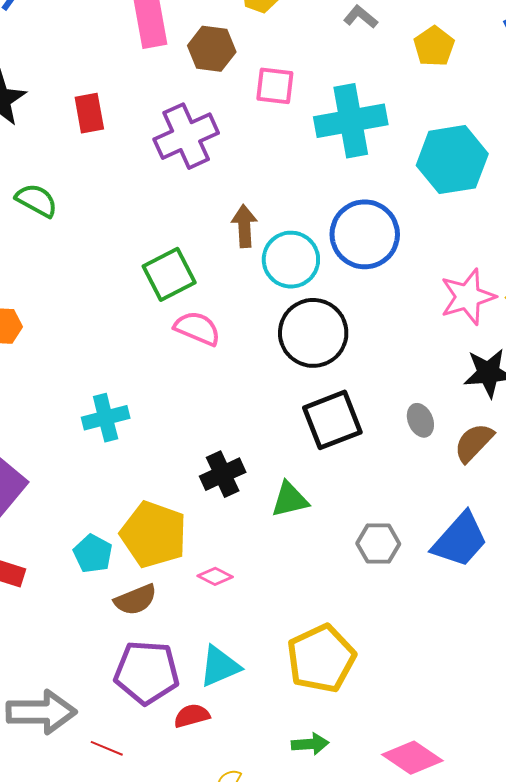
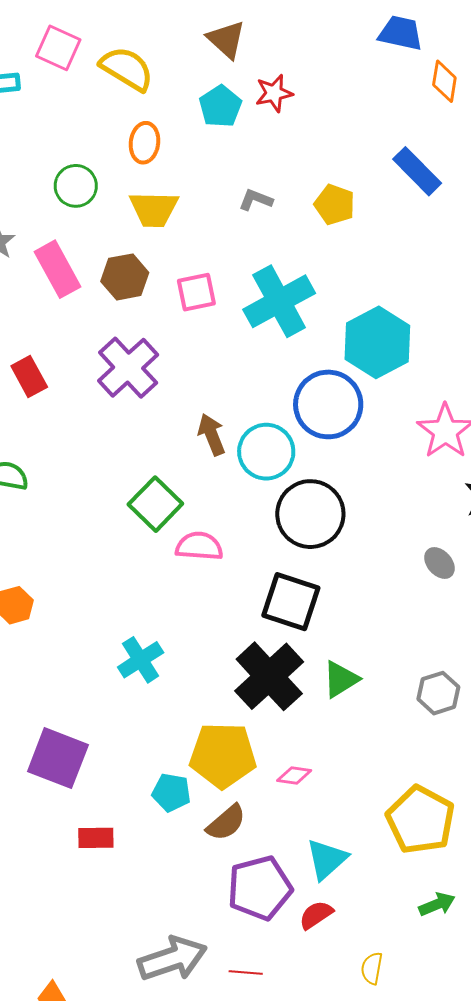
cyan hexagon: (452, 160) -> (377, 342), moved
black square: (332, 420) -> (291, 602), moved, turned -32
black cross: (223, 474) -> (269, 676), size x1.6

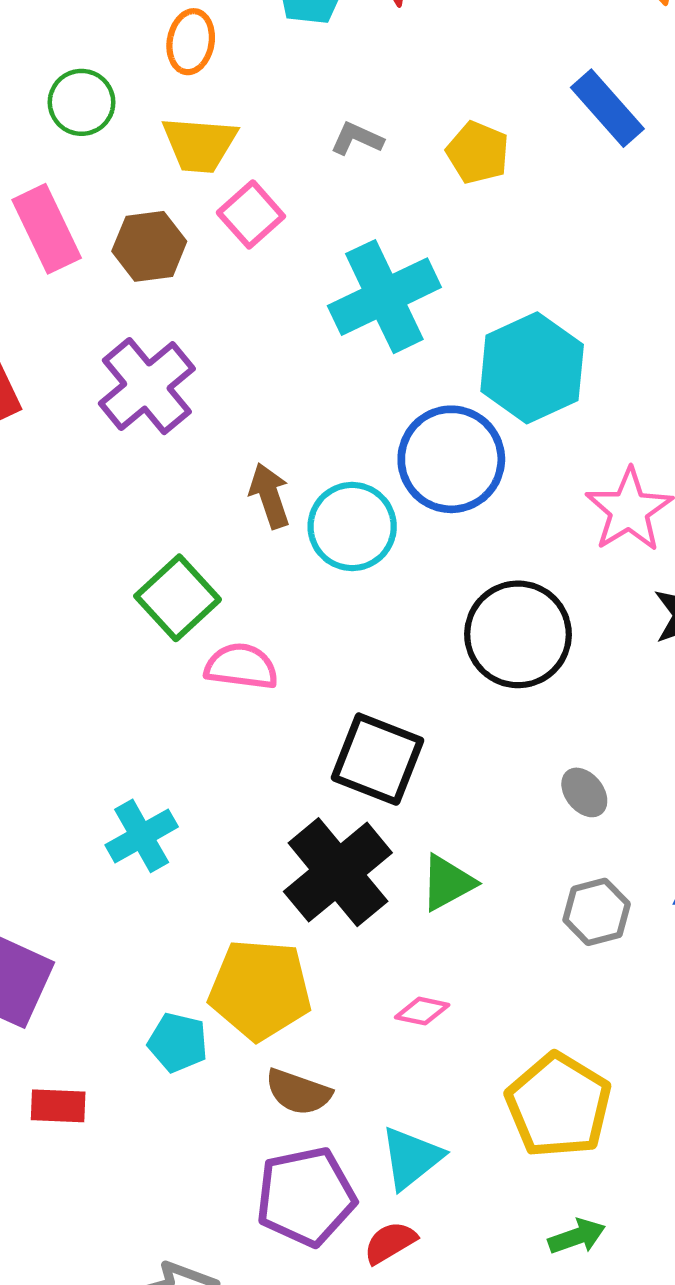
pink square: (196, 292) -> (251, 214), moved, turned -33
black circle: (310, 514) -> (518, 634), moved
gray ellipse: (439, 563) -> (584, 792), moved
pink diamond: (294, 776) -> (422, 1011), moved
brown semicircle: (226, 823) -> (298, 1092), moved, turned 57

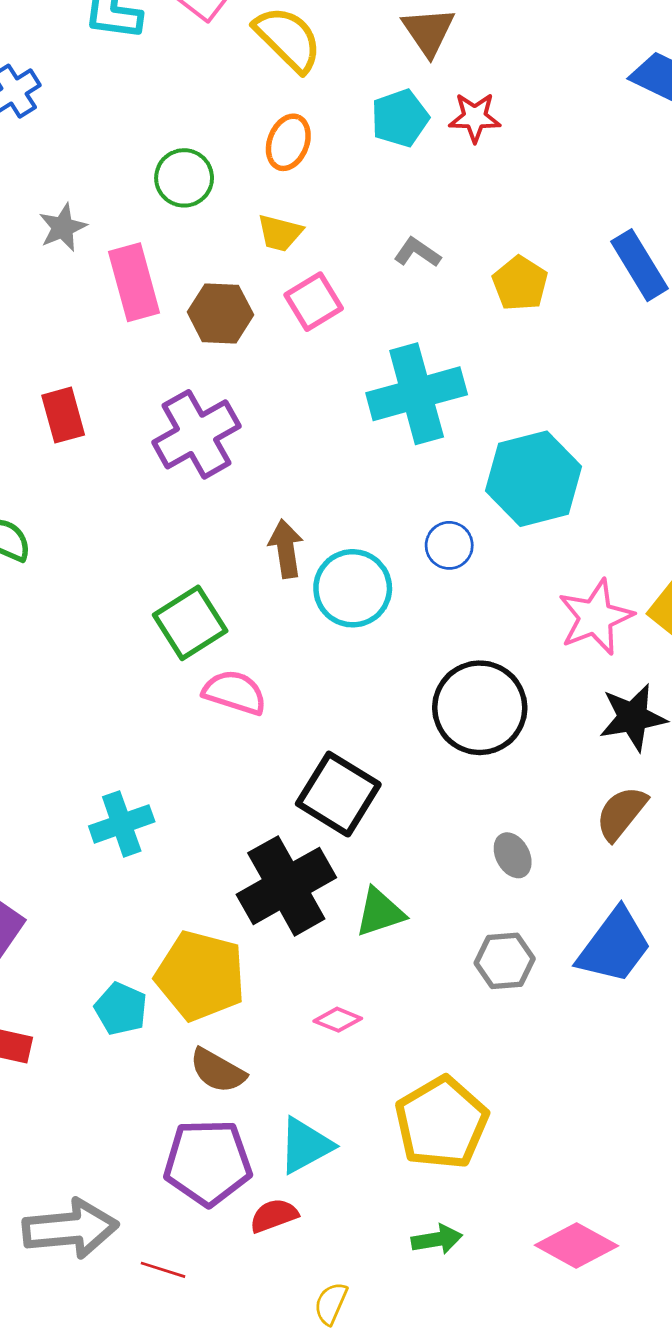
yellow trapezoid: (199, 144) -> (280, 233), size x0.7
blue circle: (451, 459) -> (449, 545), size x0.5

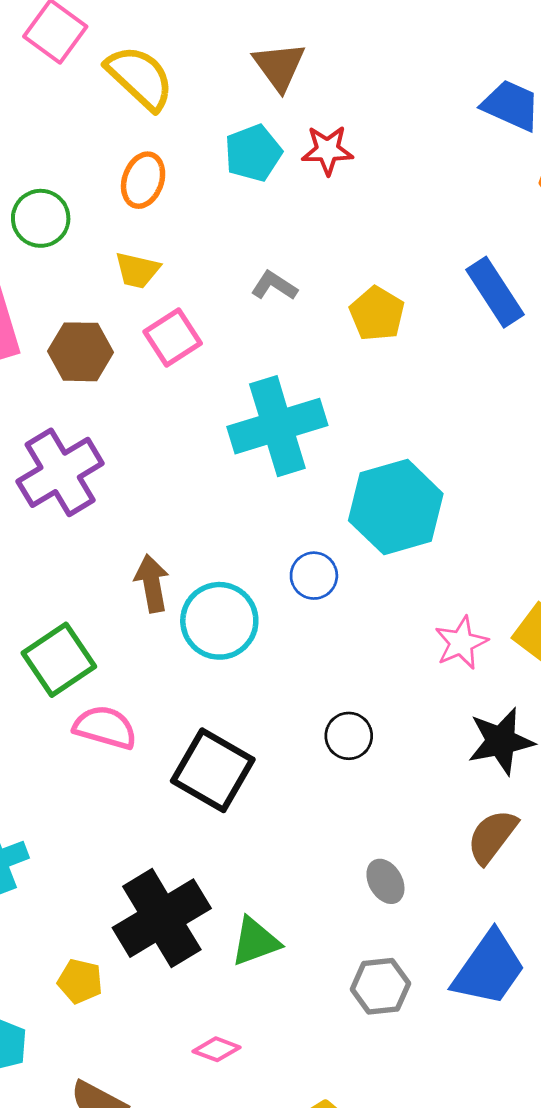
pink star: (596, 617) -> (461, 643), size x0.7
black circle: (480, 708) -> (349, 736), size x0.5
black square: (338, 794) -> (213, 770), moved
yellow pentagon: (200, 976) -> (80, 981), moved, size x0.5

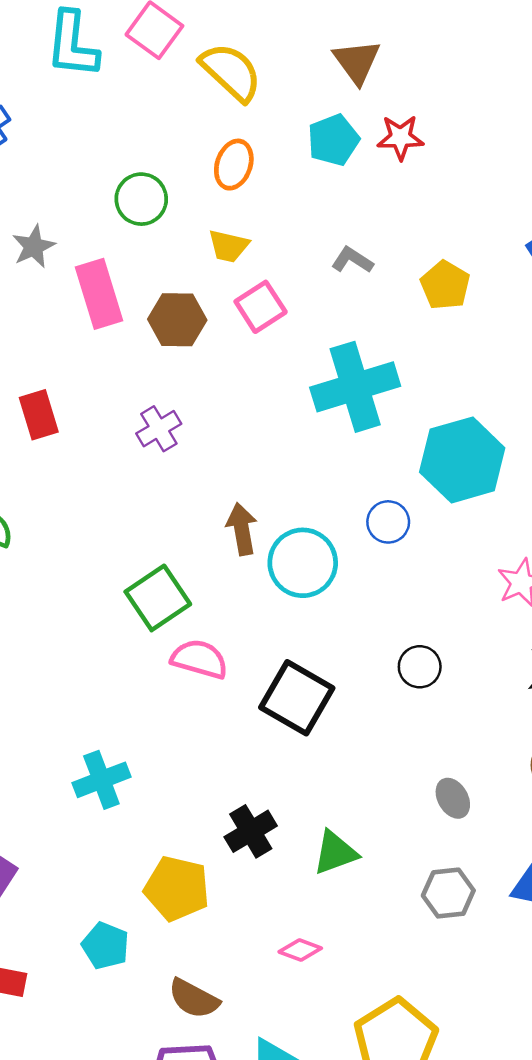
purple cross: (60, 472) -> (159, 429), size x0.6
black cross: (162, 918) -> (251, 831), size x0.6
yellow pentagon: (80, 981) -> (177, 888), size x1.6

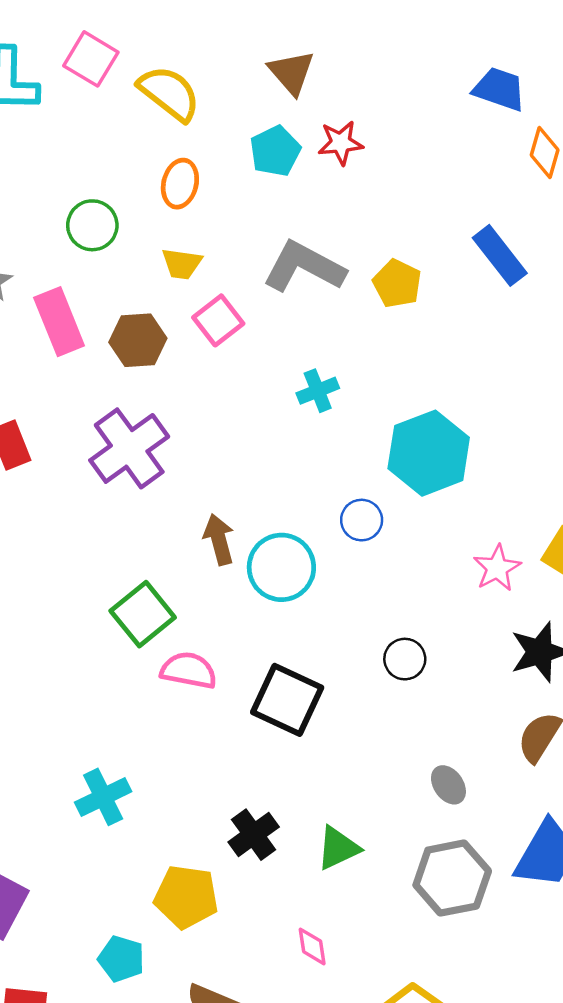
gray L-shape: (352, 260) -> (304, 267), size x2.0
cyan cross: (355, 387) -> (318, 391), size x0.5
purple cross: (159, 429) -> (129, 448), size x1.8
gray hexagon: (448, 893) -> (452, 878), size x1.5
pink diamond: (300, 950) -> (312, 946), turned 66

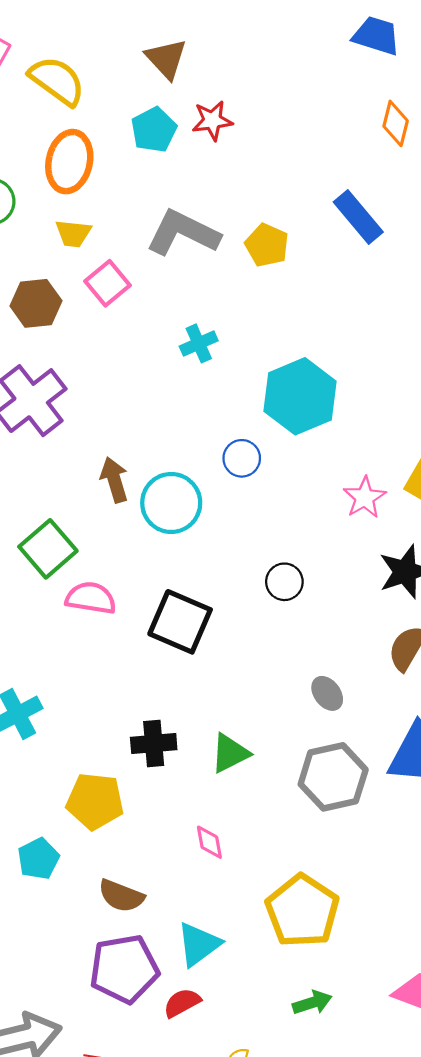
blue trapezoid: (499, 89) -> (376, 36), moved
orange ellipse: (180, 184) -> (69, 162), size x1.4
black cross: (254, 835) -> (154, 743), turned 33
cyan pentagon: (121, 959) -> (38, 859), turned 30

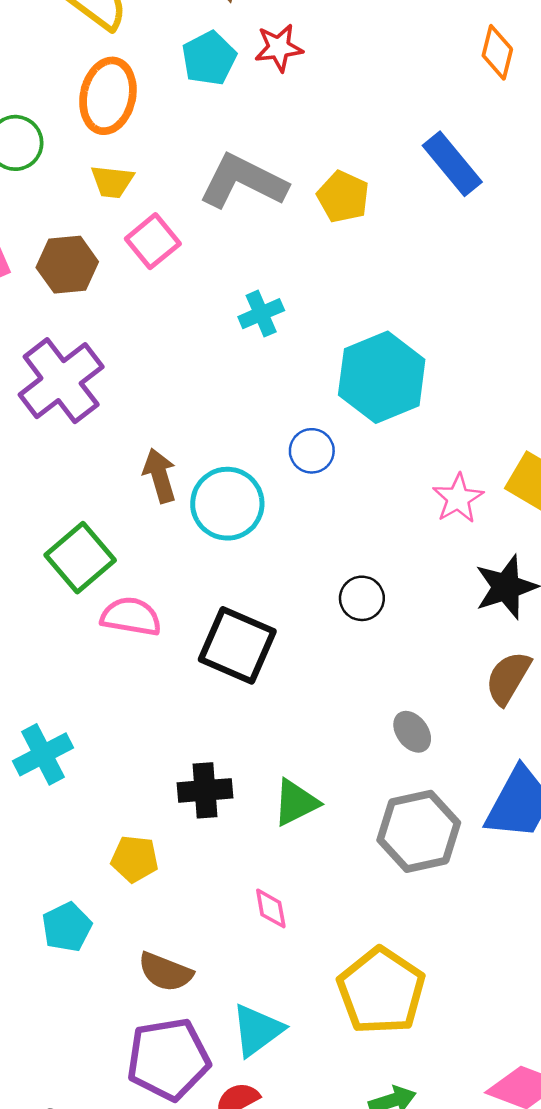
yellow pentagon: (95, 801) -> (135, 859), size x0.7

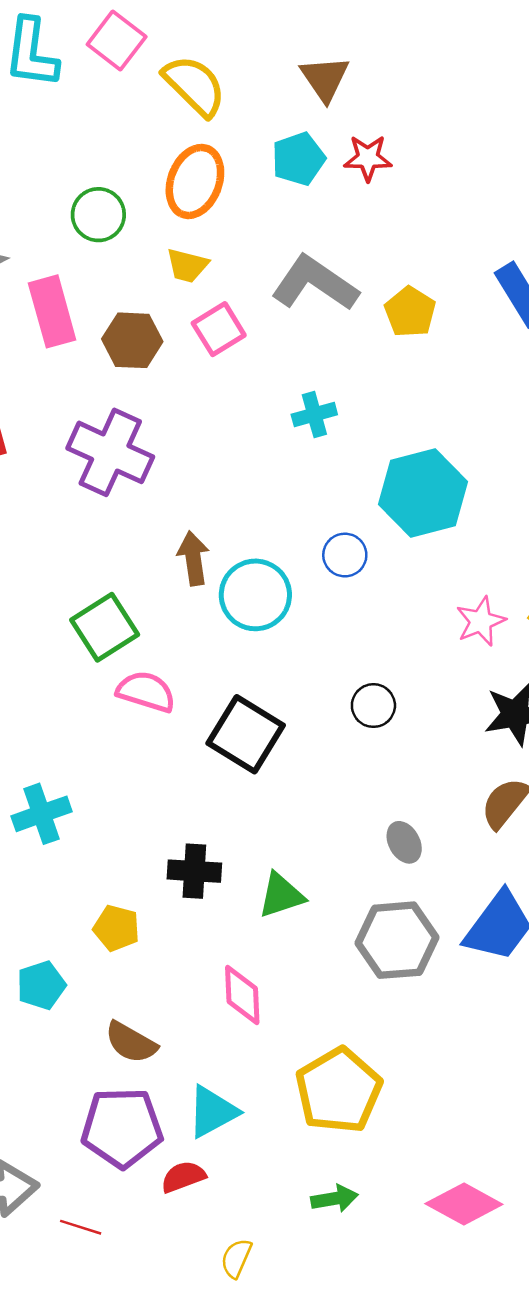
purple cross: (61, 381) -> (110, 452), turned -36
pink diamond: (271, 908) -> (242, 995), size x1.4

